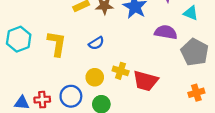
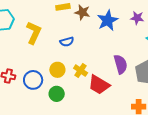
purple semicircle: (166, 32) -> (121, 64), moved, turned 48

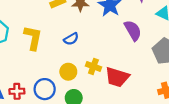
purple semicircle: (121, 64) -> (133, 30), moved

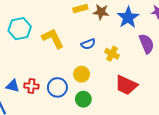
yellow L-shape: (33, 38) -> (53, 38), turned -45
yellow cross: (93, 66) -> (112, 54), moved

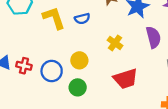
blue semicircle: (88, 44) -> (82, 19), moved
red trapezoid: (126, 85) -> (126, 79), turned -50

